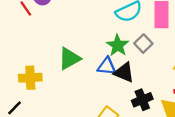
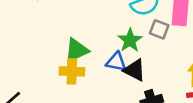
gray square: (143, 44) -> (159, 29), moved, turned -30
yellow cross: (30, 78) -> (72, 71), moved

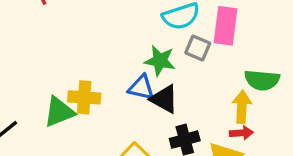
green star: (130, 40) -> (160, 61), turned -30
green triangle: (77, 50) -> (59, 112), moved

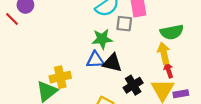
red arrow: (241, 133) -> (168, 70), turned -88

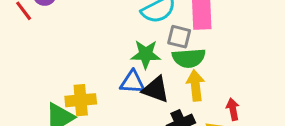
green semicircle: (172, 32) -> (189, 58), moved
yellow arrow: (164, 53) -> (196, 85), moved

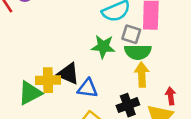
blue triangle: (132, 82) -> (88, 88), moved
black triangle: (156, 89) -> (68, 74), moved

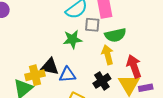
green semicircle: (138, 52) -> (115, 35), moved
red arrow: (171, 96) -> (134, 66), size x1.6

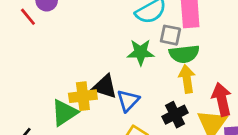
green semicircle: (115, 35) -> (184, 54), moved
blue triangle: (67, 75) -> (128, 101), turned -48

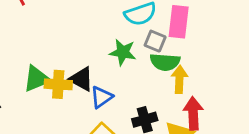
yellow arrow: (187, 79) -> (179, 79), moved
green triangle: (64, 113) -> (37, 79), moved

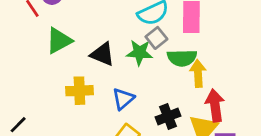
gray square: (155, 41) -> (156, 38), moved, turned 35
green triangle: (37, 79) -> (59, 41), moved
black triangle: (81, 79) -> (102, 54), moved

